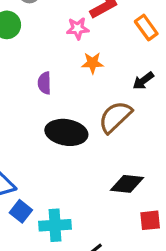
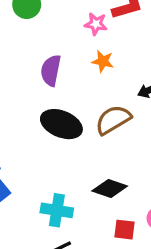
purple semicircle: (44, 83) -> (51, 70), size x1.4
cyan cross: (55, 225) -> (57, 210), moved

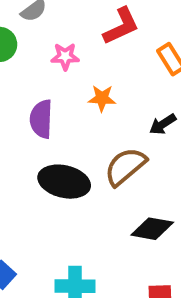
pink star: (96, 24) -> (65, 56), moved
black diamond: (110, 188) -> (152, 229), moved

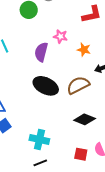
pink star: (65, 56) -> (60, 36), moved
orange star: (102, 98) -> (84, 50), moved

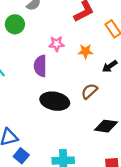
brown semicircle: (78, 85) -> (89, 91), size x0.7

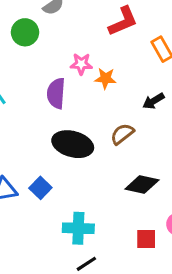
orange star: (85, 51) -> (105, 78), moved
blue square: (21, 156) -> (40, 188), moved

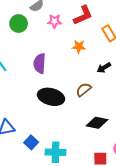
pink star: (81, 64) -> (55, 21), moved
orange star: (105, 78) -> (79, 47), moved
blue square: (40, 188) -> (31, 142), moved

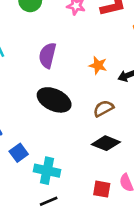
orange star: (79, 47) -> (98, 65), moved
brown semicircle: (84, 90) -> (103, 108), moved

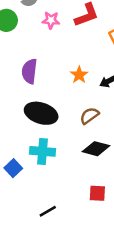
orange star: (98, 65) -> (79, 75), turned 30
cyan cross: (47, 171) -> (42, 151), moved

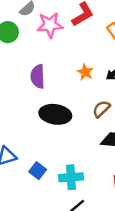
pink star: (51, 20) -> (50, 25), size x1.5
cyan cross: (42, 151) -> (71, 177), moved

